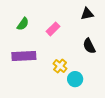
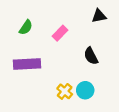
black semicircle: (89, 46) -> (91, 56), moved
yellow cross: (60, 66) -> (65, 91), moved

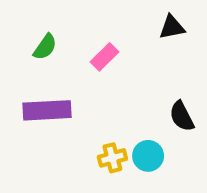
black semicircle: (91, 56) -> (182, 116), moved
yellow cross: (65, 91) -> (112, 158), turned 35

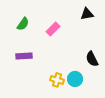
purple rectangle: (47, 110) -> (24, 56), size x0.7
yellow cross: (112, 158) -> (57, 80), turned 32

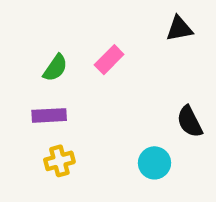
green semicircle: (23, 24) -> (55, 68), moved
yellow cross: (57, 80) -> (59, 161), moved, turned -32

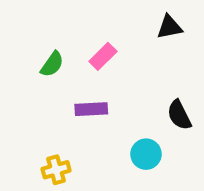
purple rectangle: (49, 115) -> (91, 109), moved
yellow cross: (59, 161) -> (56, 170), moved

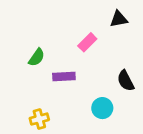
pink rectangle: (103, 56) -> (87, 42), moved
green semicircle: (52, 64) -> (37, 57), moved

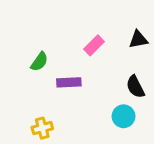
black triangle: (119, 19) -> (138, 39), moved
cyan circle: (102, 108) -> (124, 116), moved

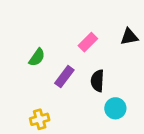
purple rectangle: (69, 82) -> (64, 77), turned -50
black semicircle: (135, 87) -> (97, 81), moved, turned 30

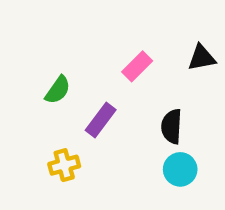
black semicircle: (97, 81) -> (172, 126), moved
yellow cross: (40, 119) -> (64, 165), moved

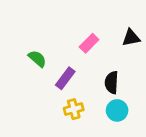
green semicircle: (58, 90) -> (37, 59), turned -84
yellow cross: (64, 165) -> (74, 109), moved

